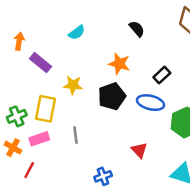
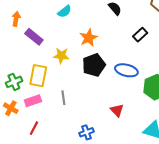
orange star: (119, 64) -> (89, 38), moved, turned 30
black rectangle: (162, 75) -> (140, 35), moved
red line: (29, 170) -> (34, 128), moved

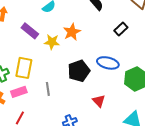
purple rectangle: (34, 37) -> (30, 31), moved
yellow star: (61, 56) -> (52, 42), moved
black pentagon: (94, 65) -> (79, 71), moved

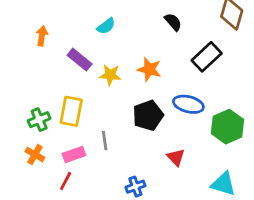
black rectangle: (121, 29) -> (207, 57), size x1.5
orange star: (72, 32) -> (149, 69), moved, turned -30
pink rectangle: (19, 92) -> (74, 155), moved

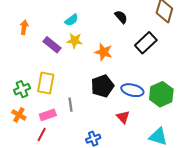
yellow star: (110, 75) -> (75, 41), moved
blue ellipse: (188, 104) -> (132, 90), moved

